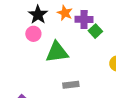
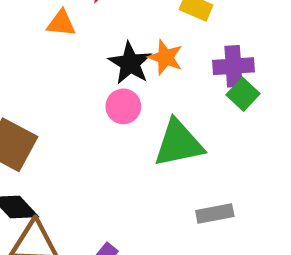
orange star: (65, 13) -> (165, 57), moved
green square: (95, 31) -> (243, 94), moved

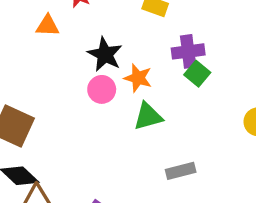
orange star: (165, 57) -> (138, 78), moved
green triangle: (179, 143) -> (148, 116), size x0.7

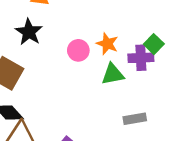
purple cross: (188, 51) -> (141, 58), moved
black star: (105, 54) -> (29, 32), moved

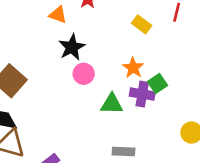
black star: (29, 32) -> (72, 47), moved
orange star: (107, 44) -> (133, 68), moved

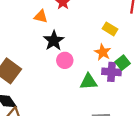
yellow rectangle: (142, 24) -> (110, 29), moved

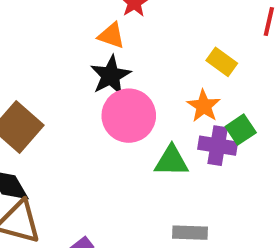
orange triangle: (41, 16) -> (111, 36), moved
pink circle: (65, 60) -> (129, 116), size x1.6

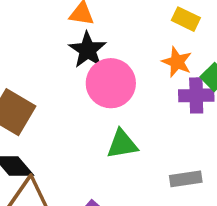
green triangle: (172, 161) -> (122, 144), moved

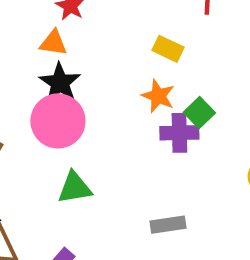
pink circle: (111, 83) -> (58, 121), moved
green triangle: (122, 144) -> (75, 188), moved

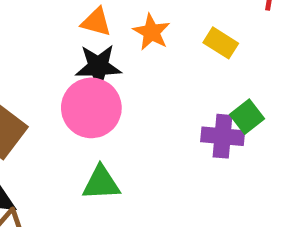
black star: (60, 83) -> (98, 66), turned 30
orange star: (158, 96) -> (152, 32), moved

